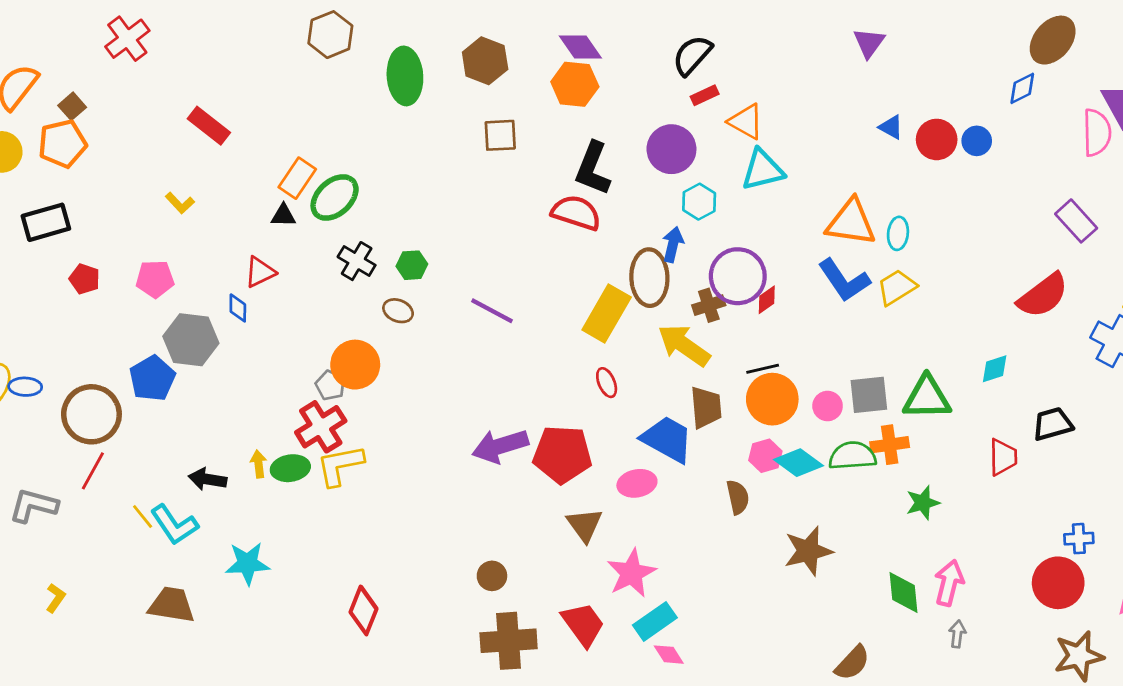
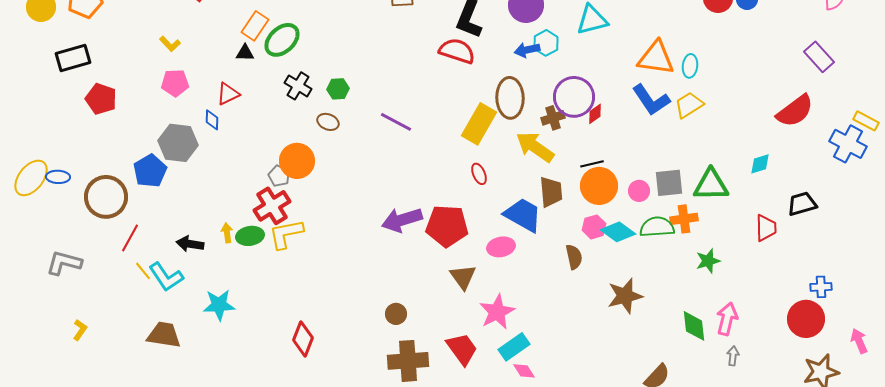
blue arrow: (673, 244) -> (527, 50), moved, turned -115
red pentagon: (85, 279) -> (101, 99), size x1.4
pink pentagon: (155, 279) -> (175, 83), moved
red line: (93, 471) -> (130, 238), moved

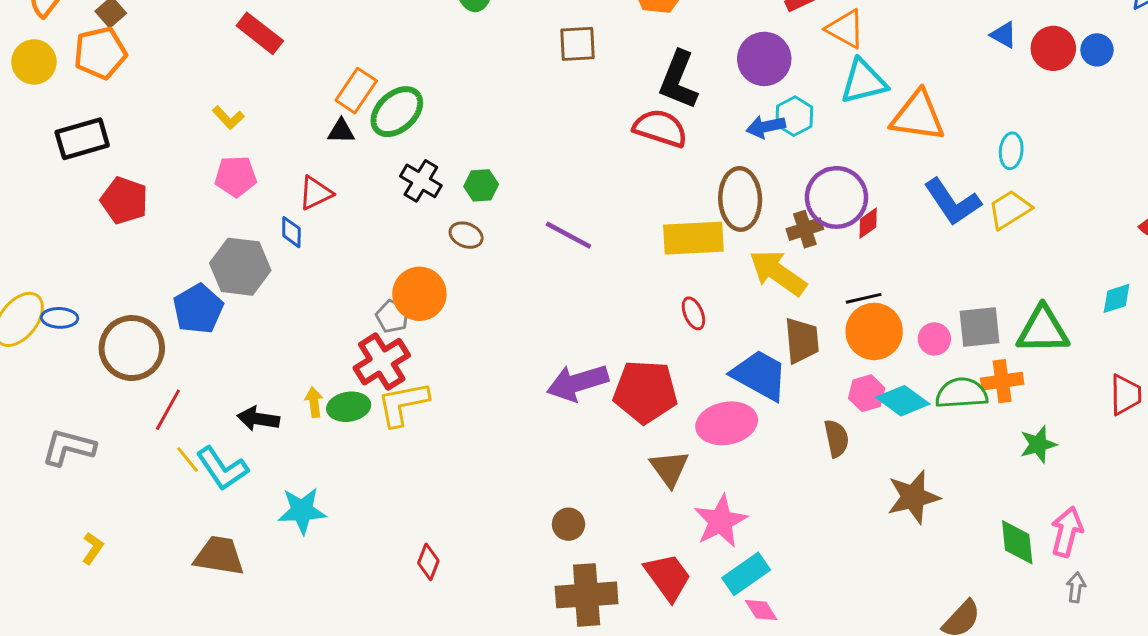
orange triangle: (656, 58) -> (918, 116), moved
yellow rectangle: (479, 124) -> (693, 238), turned 57
pink ellipse: (501, 247) -> (727, 423), size x1.4
red diamond: (303, 339) -> (428, 562), size x0.7

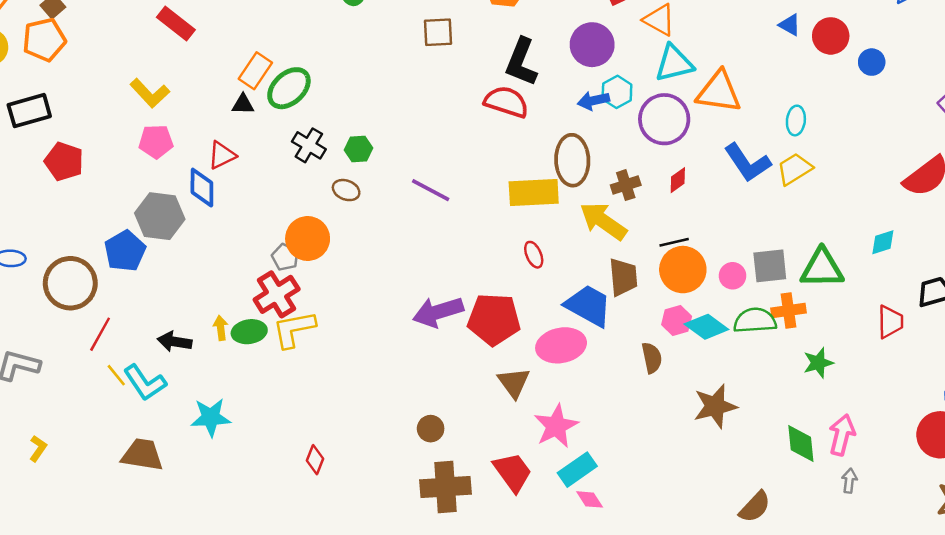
blue circle: (1097, 50) -> (872, 62), moved
yellow L-shape: (228, 118) -> (150, 93), size x1.5
purple circle: (836, 197) -> (664, 119), moved
blue diamond: (291, 232) -> (202, 188), size x1.5

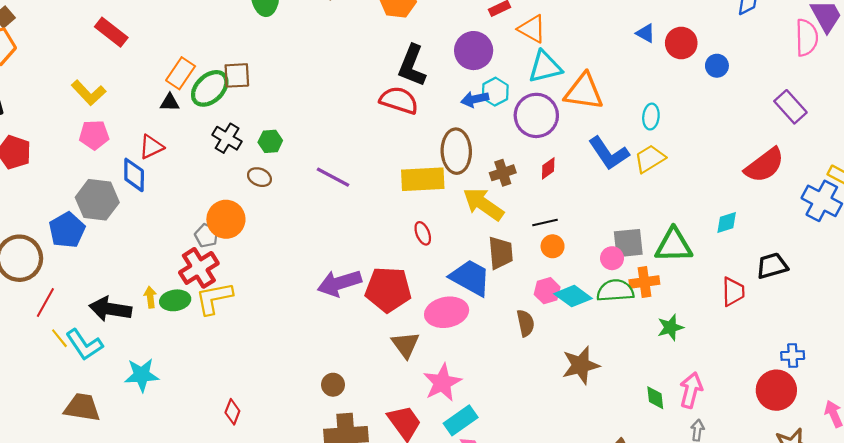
brown square: (438, 32) -> (237, 75), moved
orange circle: (683, 270) -> (553, 246), size x0.6
pink circle: (733, 276) -> (612, 258), moved
black arrow: (175, 342) -> (110, 309), size x1.4
green diamond: (801, 444) -> (655, 398), size x0.7

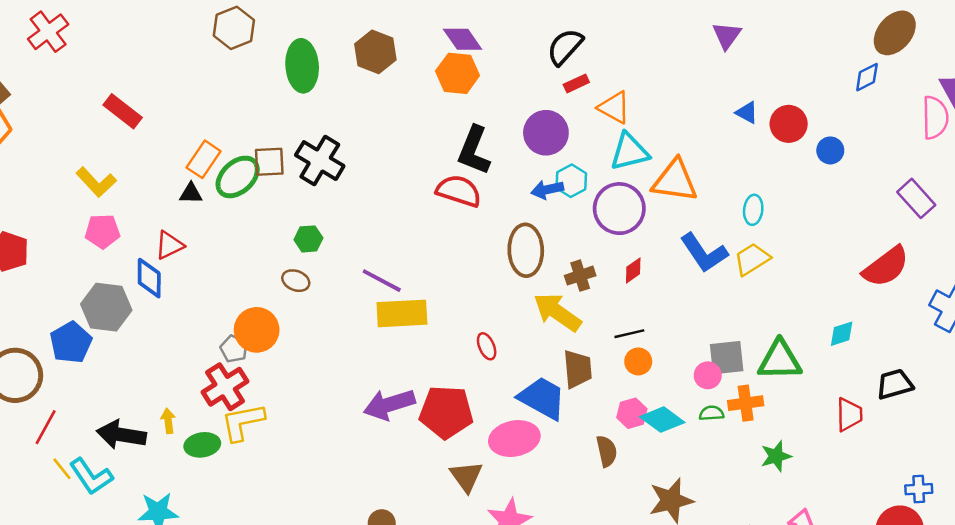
black cross: (227, 138) -> (320, 161), moved, size x1.4
yellow rectangle: (423, 179) -> (402, 313), moved
green semicircle: (615, 291) -> (712, 413), size x0.6
green ellipse: (175, 300) -> (202, 445), moved

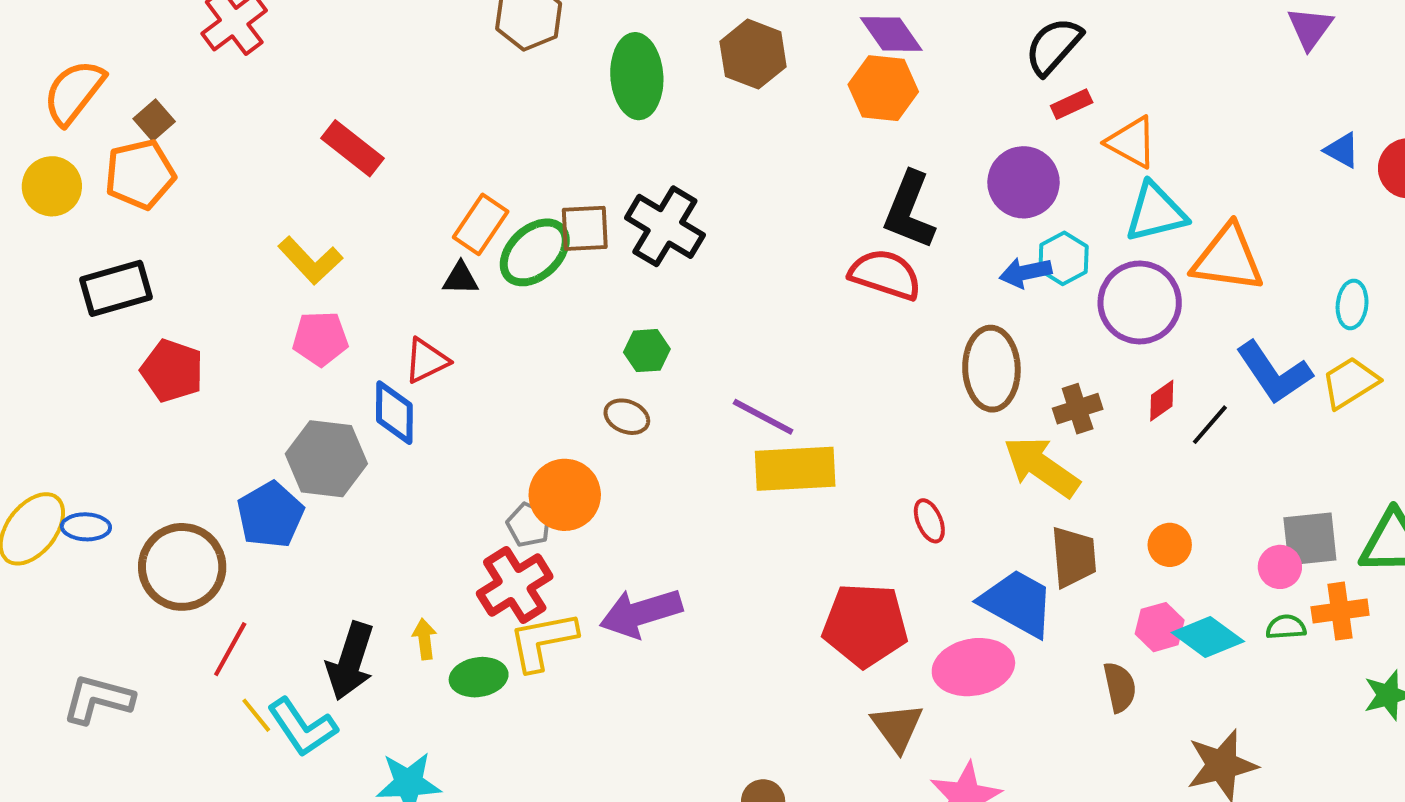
black line: (629, 334) -> (1210, 425), moved, turned -36
purple arrow: (389, 404) -> (641, 613), moved
black arrow: (121, 435) -> (350, 661), turned -81

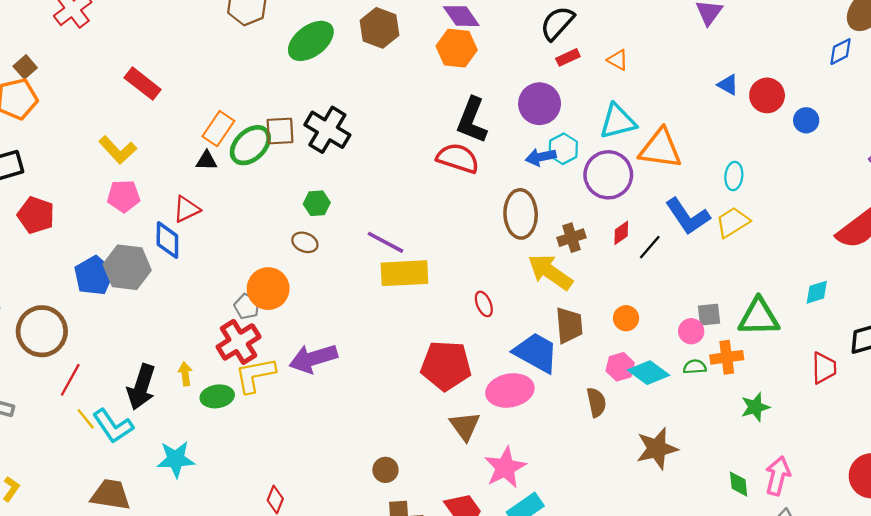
green ellipse: (637, 76) -> (311, 41), turned 57
orange triangle: (1132, 142) -> (618, 60), moved, size x0.7
blue pentagon: (270, 515) -> (94, 276), moved
gray square: (1310, 539) -> (709, 315), size x0.7

